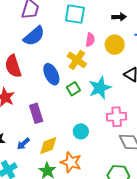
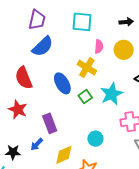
blue arrow: (23, 144) -> (37, 144), moved

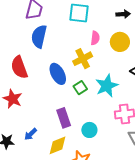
blue semicircle: (43, 46) -> (39, 36), turned 145
yellow cross: (87, 68) -> (83, 59), turned 30
purple rectangle: (50, 123) -> (64, 118), moved

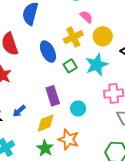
pink semicircle: (95, 38) -> (86, 17), turned -56
yellow circle: (120, 42) -> (103, 36), moved

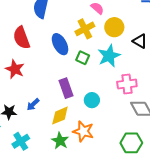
green square: (70, 66) -> (83, 58), turned -32

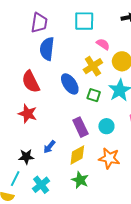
cyan circle: (92, 100) -> (106, 126), moved
orange star: (83, 131) -> (109, 158), moved

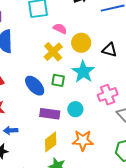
blue ellipse: (70, 84) -> (35, 86), moved
purple rectangle: (80, 127) -> (50, 114), turned -48
blue arrow: (49, 147) -> (11, 130), moved, turned 56

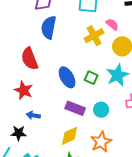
pink semicircle: (60, 29) -> (112, 24), moved
yellow cross: (53, 52) -> (94, 36), moved
orange star: (83, 140) -> (101, 142), turned 30

